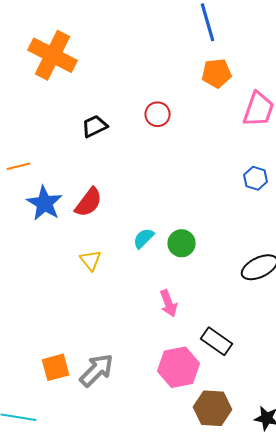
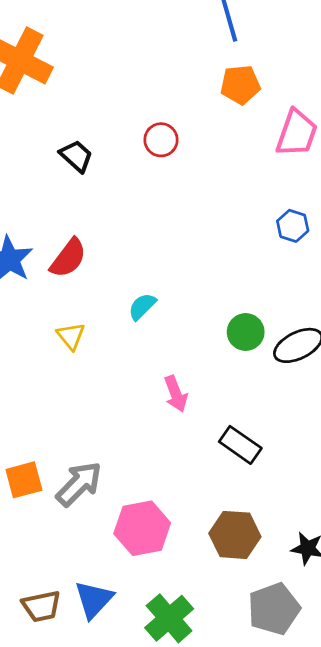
black trapezoid: (95, 126) -> (76, 156), turned 68
green circle: (182, 243) -> (246, 332), moved
pink hexagon: (179, 367) -> (142, 528), moved

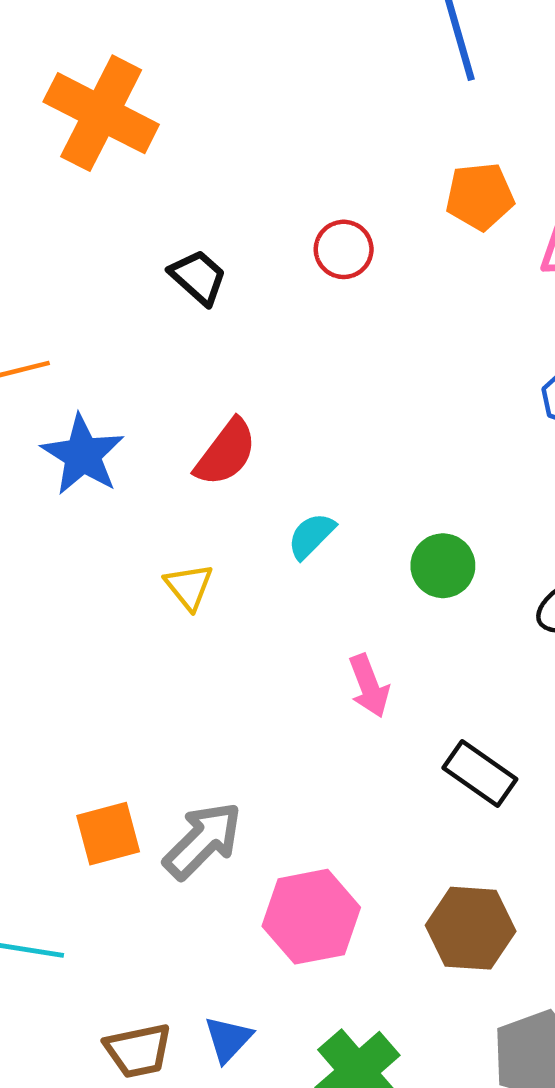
orange pentagon: (240, 85) -> (480, 196), moved
red semicircle: (68, 258) -> (226, 453), moved
green circle: (246, 332) -> (443, 566), moved
blue triangle: (94, 599) -> (228, 1039), size x0.7

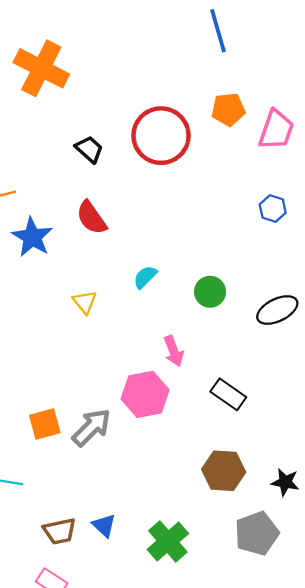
red circle: (344, 249) -> (161, 136), size x2.0
red semicircle: (226, 453) -> (91, 218), moved, turned 108
pink hexagon: (311, 917) -> (145, 394), moved
blue triangle: (228, 1039) -> (104, 525), turned -30

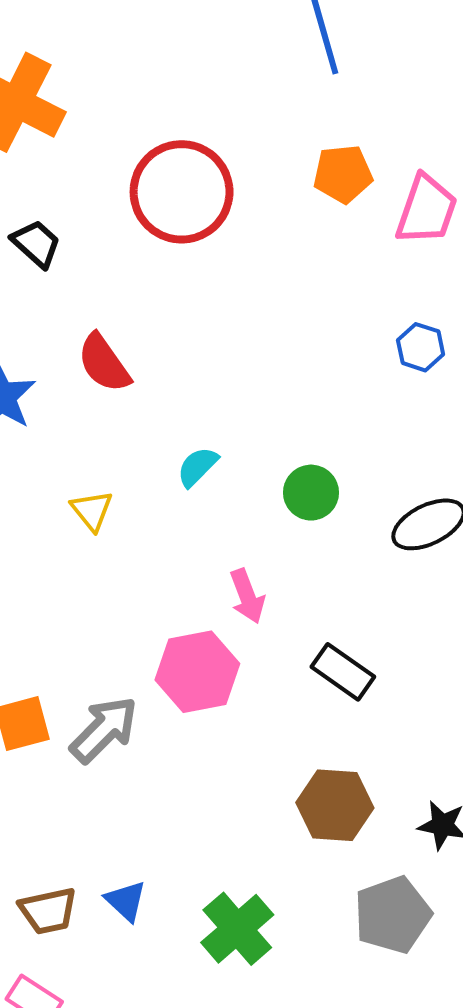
red circle: (161, 136) -> (182, 192), moved
black trapezoid: (89, 149) -> (36, 244), moved

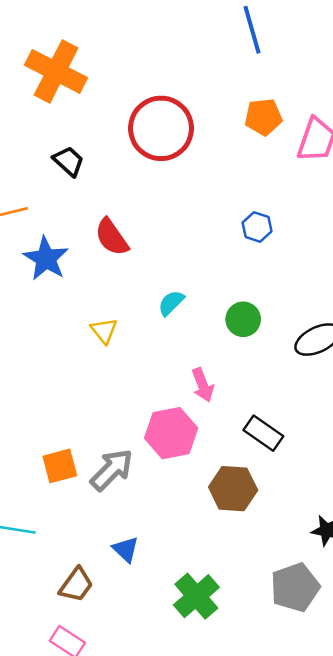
blue hexagon: (421, 347) -> (257, 227), moved
brown hexagon: (335, 805) -> (233, 489), moved
blue triangle: (126, 901) -> (126, 549), moved
brown trapezoid: (48, 911) -> (76, 585), turned -42

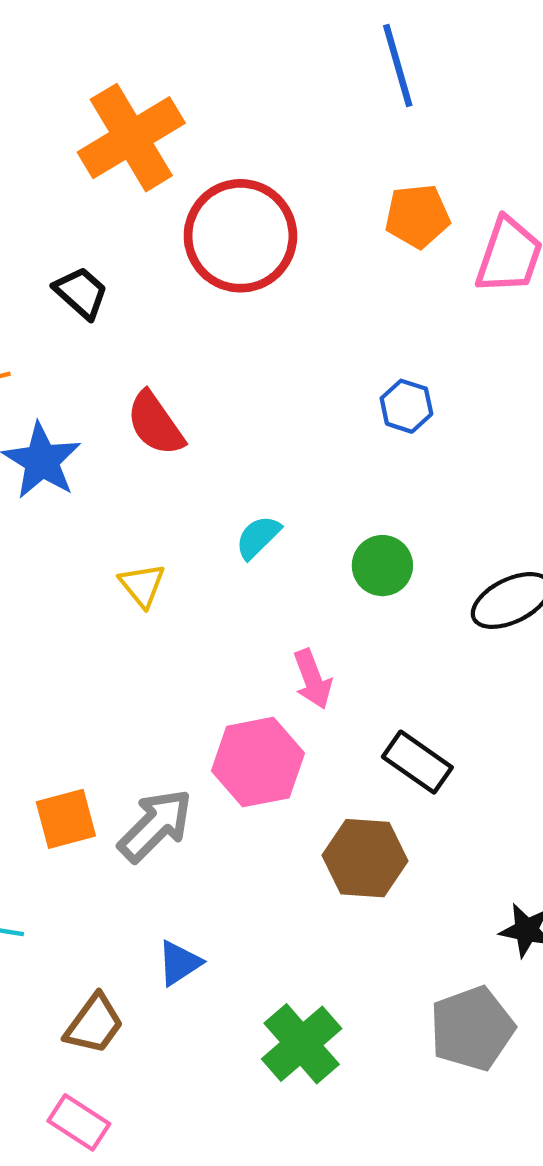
orange cross: (56, 71) -> (131, 138), moved, turned 32
blue triangle: (126, 549) -> (179, 963), turned 44

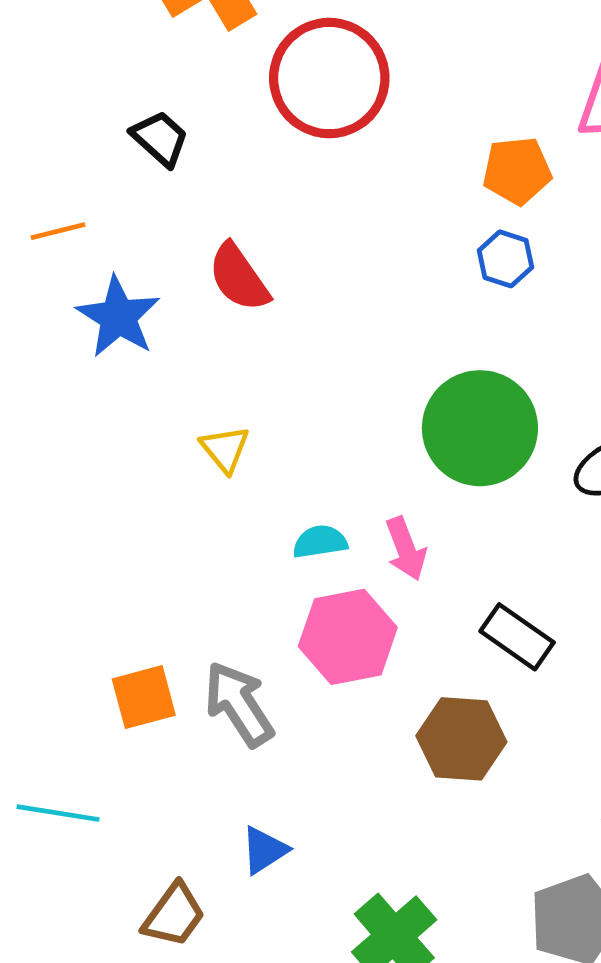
orange pentagon: (417, 216) -> (517, 171), moved
cyan semicircle: (258, 537) -> (320, 542), moved, turned 36
green circle: (382, 566) -> (480, 428), size x1.8
gray arrow: (155, 825) -> (239, 704), turned -78

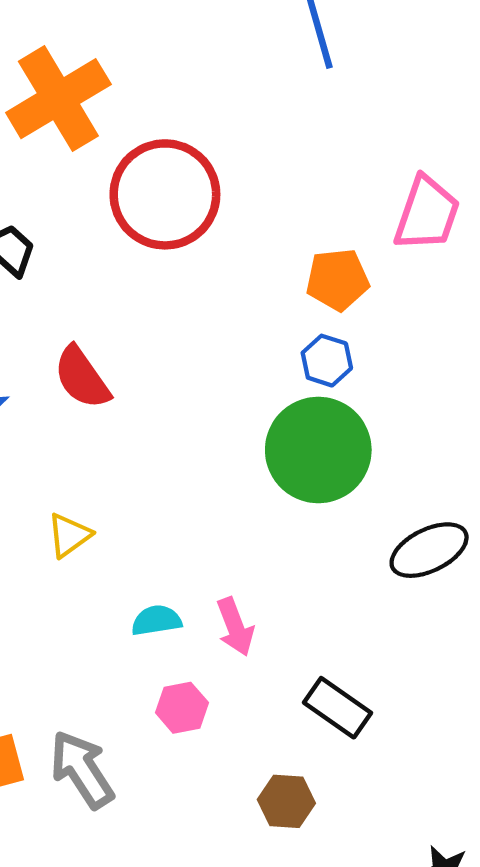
green circle: (480, 428) -> (318, 450), moved
yellow triangle: (225, 449) -> (69, 535), turned 33
pink hexagon: (348, 637) -> (182, 708), size x0.6
brown hexagon: (461, 739) -> (286, 801), size x0.7

